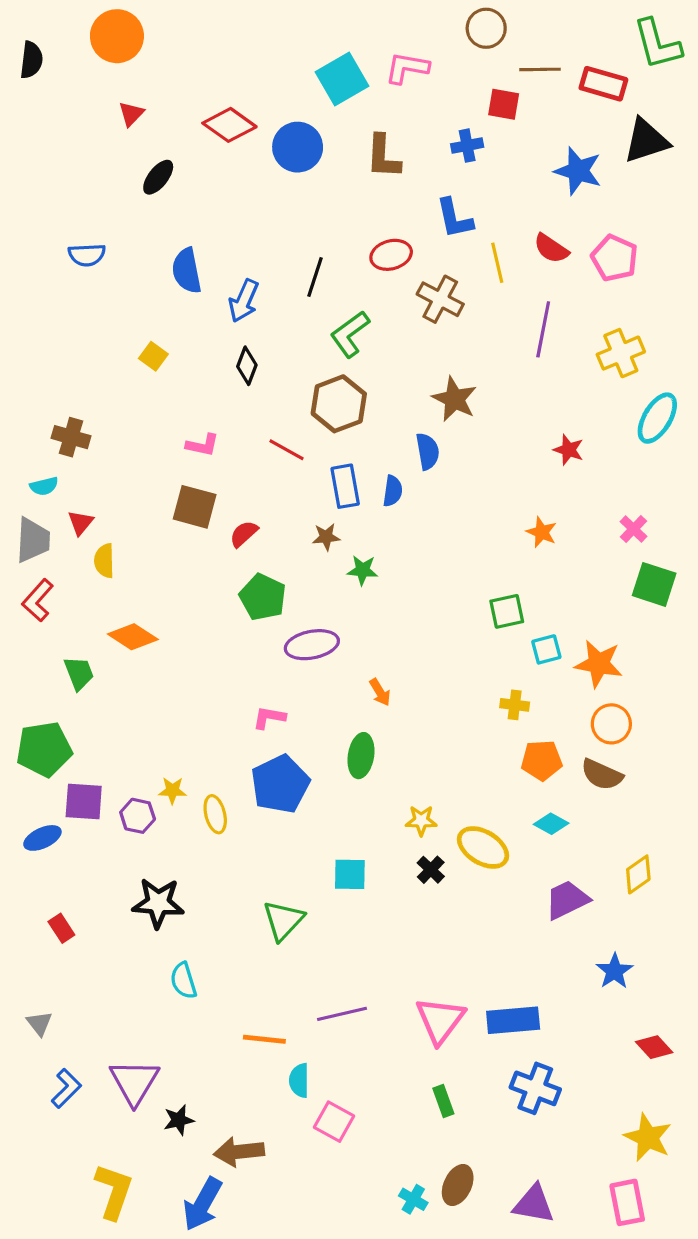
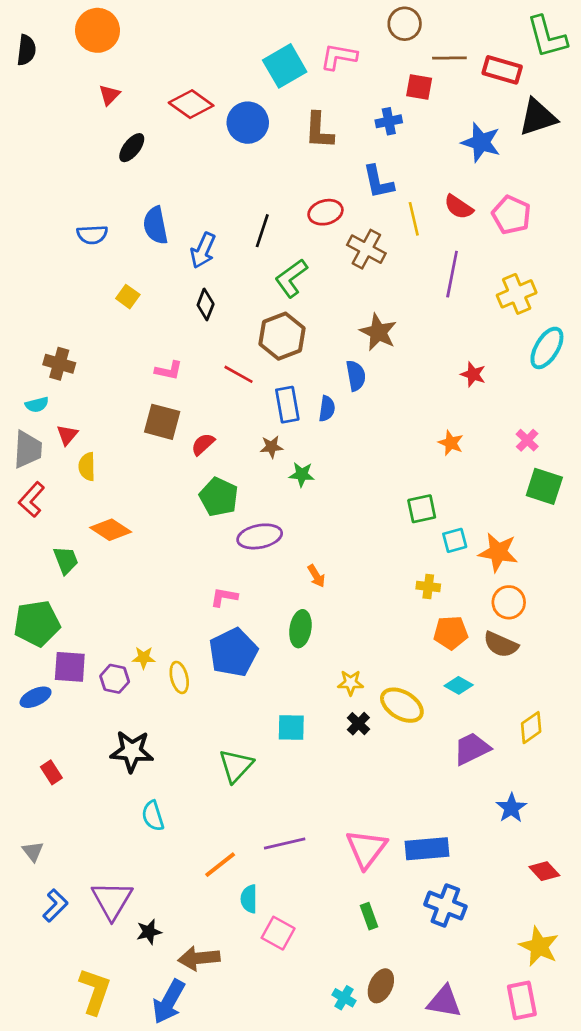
blue semicircle: (87, 255) -> (92, 235), moved
orange line: (264, 1039) -> (220, 865), turned -44

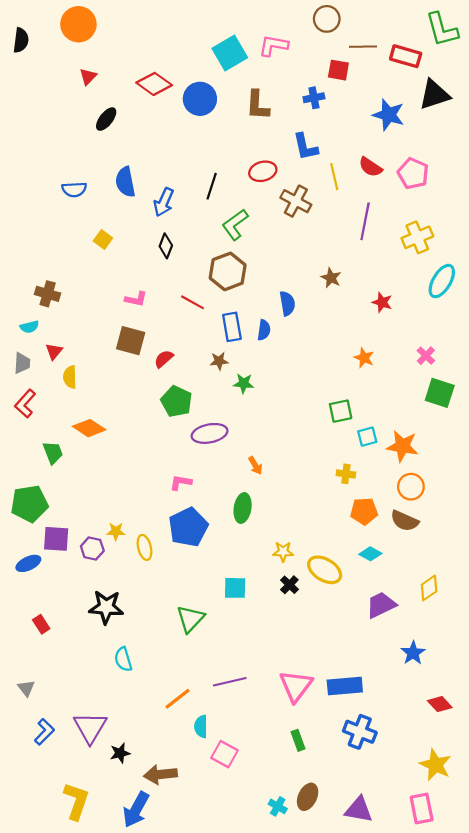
brown star: (378, 332) -> (331, 278), moved, size x0.7
gray trapezoid: (28, 449) -> (22, 363), size x0.7

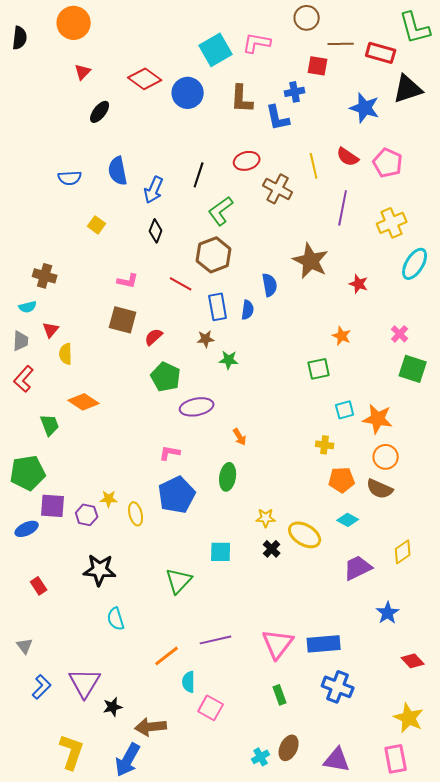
blue L-shape: (305, 147) -> (278, 118), moved
brown star: (331, 278) -> (311, 261), size x1.8
green square: (341, 411) -> (319, 369), moved
cyan cross: (278, 806) -> (261, 757), turned 30

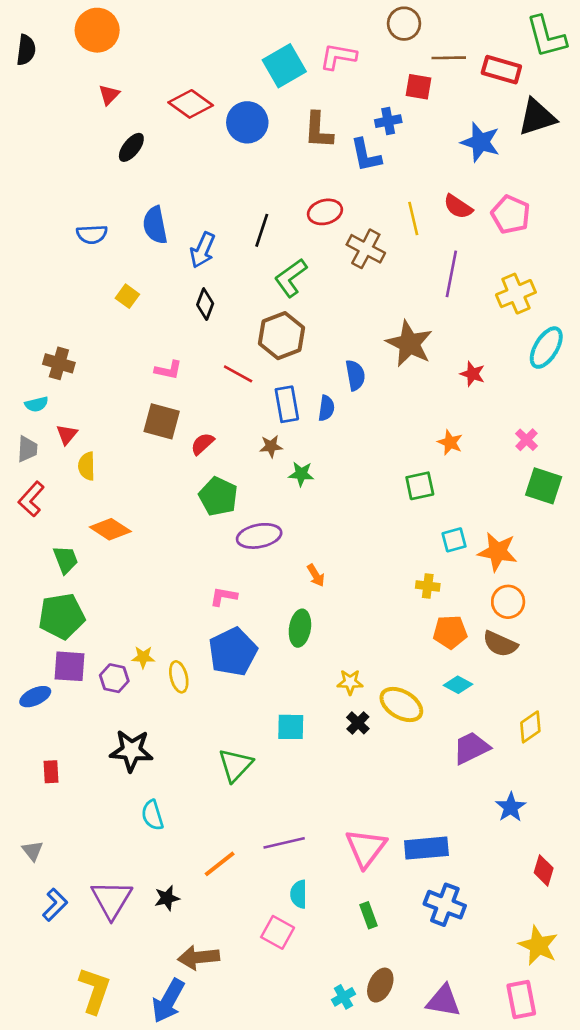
green pentagon: (28, 473) -> (62, 616), moved
red rectangle: (39, 586) -> (51, 772), turned 30
red diamond: (413, 661) -> (544, 870), turned 60
cyan semicircle: (189, 682) -> (299, 894), moved
black star: (113, 707) -> (167, 898), moved

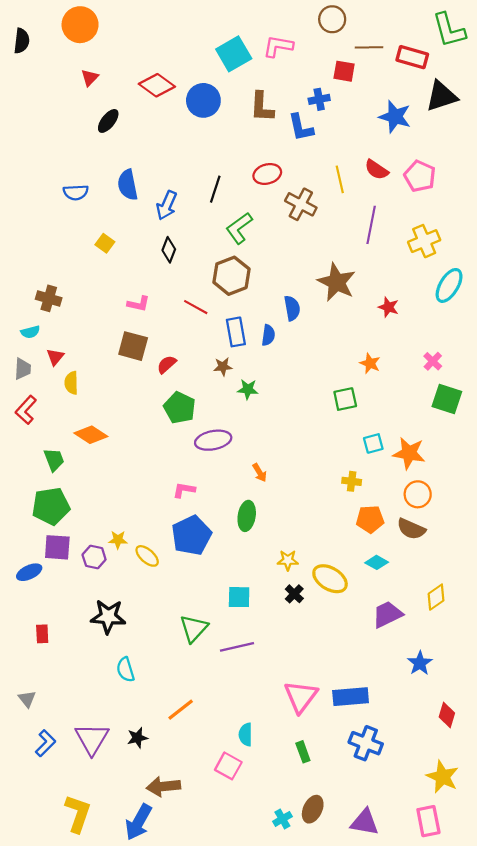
yellow ellipse: (179, 677) -> (147, 556), turned -35
purple line: (284, 843) -> (237, 647), moved

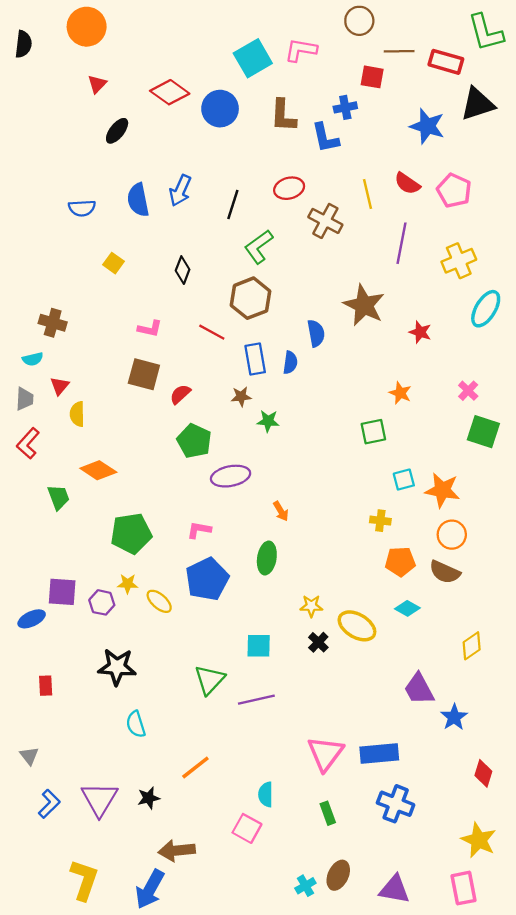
blue arrow: (167, 205) -> (180, 191), moved
green pentagon: (51, 506) -> (131, 533), moved
purple trapezoid: (387, 614) -> (419, 689), moved, turned -92

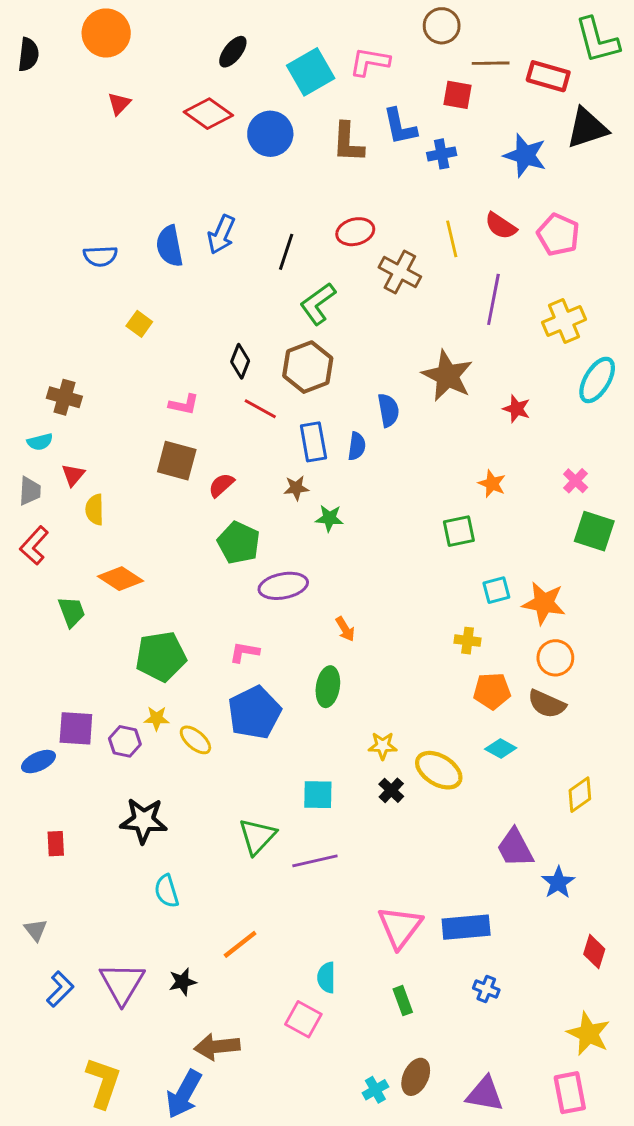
blue cross: (345, 107) -> (442, 154), moved
black ellipse: (117, 131) -> (233, 52), moved
blue L-shape: (325, 138) -> (400, 127), moved
black diamond: (183, 270) -> (240, 361), moved
blue cross: (396, 804) -> (486, 989), size x0.6

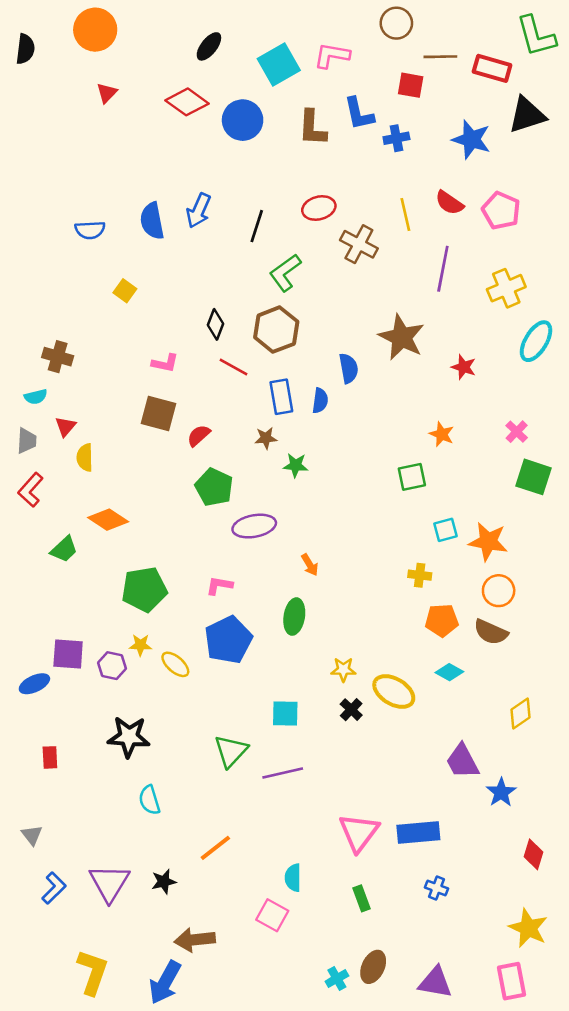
green trapezoid: (72, 612) -> (64, 549), turned 68

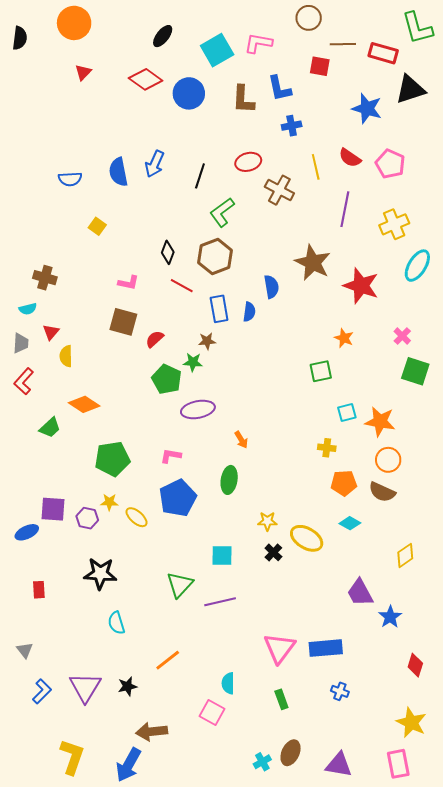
blue cross: (396, 138) -> (292, 126), moved
red star: (464, 367) -> (361, 286), size x1.8
green star: (296, 465) -> (193, 362), moved

